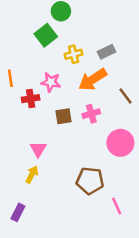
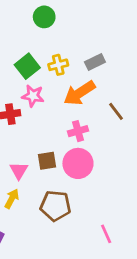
green square: (46, 35) -> (27, 66), moved
brown square: (63, 116) -> (47, 161), moved
pink circle: (120, 143) -> (78, 163), moved
brown pentagon: (90, 181) -> (55, 206), moved

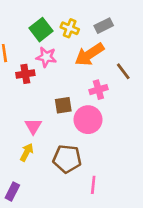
yellow cross: (58, 65) -> (70, 28), turned 36
pink cross: (78, 131) -> (98, 90), moved
brown square: (47, 161) -> (63, 105), moved
pink line: (106, 234) -> (93, 185), moved, turned 30

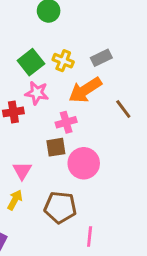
pink cross: (98, 90) -> (66, 122), moved

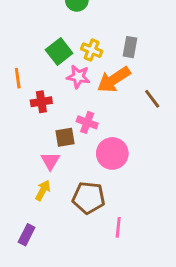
gray rectangle: (101, 58) -> (130, 47), turned -54
pink star: (37, 93) -> (78, 77), moved
pink cross: (66, 122) -> (87, 122), moved, turned 36
brown square: (56, 147) -> (65, 137), moved

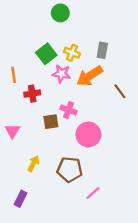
pink triangle: (50, 161) -> (12, 131), moved
pink line: (118, 227) -> (93, 193), turned 42

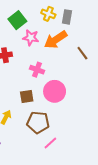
yellow cross: (72, 53) -> (48, 14), moved
brown square: (51, 122) -> (27, 97), moved
pink line: (93, 193) -> (50, 143), moved

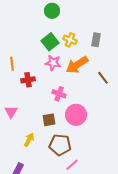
gray rectangle: (67, 17) -> (96, 40), moved
green square: (17, 20) -> (50, 42), moved

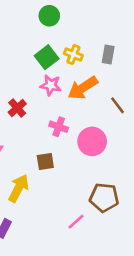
red cross: (28, 80) -> (17, 108), turned -32
pink circle: (76, 115) -> (92, 141), moved
yellow arrow: (29, 140) -> (19, 188), size x1.5
brown pentagon: (60, 145) -> (104, 198), moved

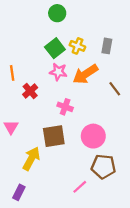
pink circle: (92, 141) -> (93, 136), moved
brown square: (45, 161) -> (54, 136), size x1.5

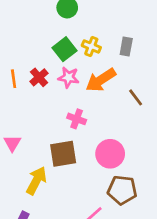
red cross: (30, 91) -> (39, 77), moved

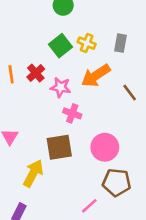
pink star: (69, 77) -> (61, 87), moved

